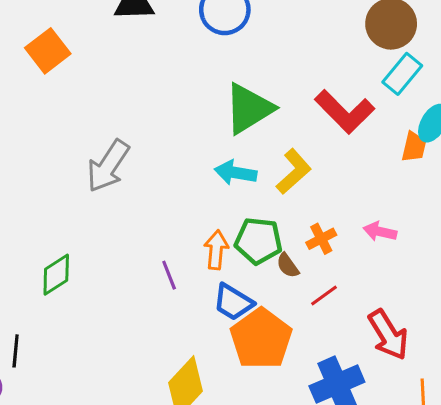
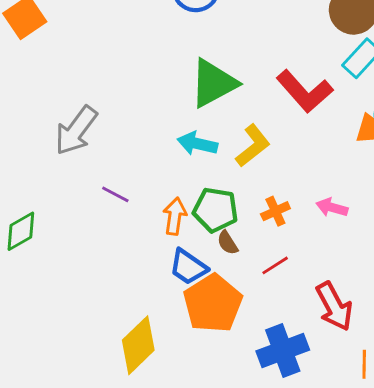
brown semicircle: (288, 266) -> (228, 243), moved
purple line: (169, 275) -> (115, 194), moved, turned -44

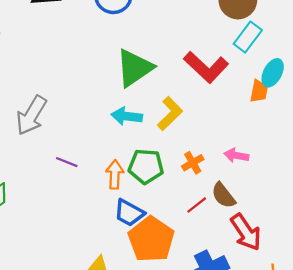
brown semicircle: (228, 243) -> (223, 195), moved, size x1.4

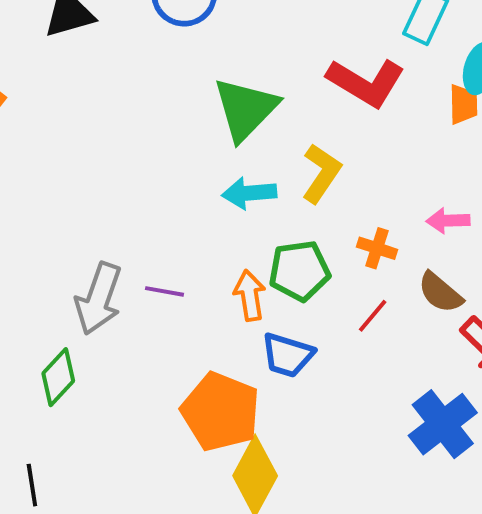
gray arrow: (31, 115) -> (99, 299), moved
orange cross: (193, 163) -> (377, 248), turned -30
red line: (197, 205) -> (373, 316), moved
orange pentagon: (151, 239) -> (221, 412), moved

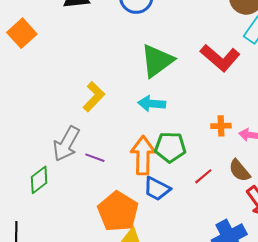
yellow L-shape: (321, 173) -> (94, 97), moved
orange cross: (377, 248) -> (221, 126), moved, turned -30
purple line: (165, 291) -> (95, 158), moved
orange arrow: (250, 295) -> (143, 155), size x1.5

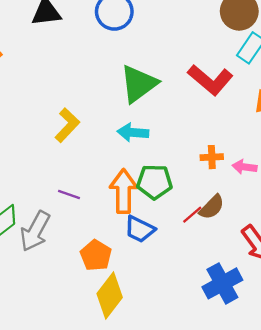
gray arrow: (66, 144) -> (35, 231), moved
brown semicircle: (239, 171) -> (212, 207), moved, turned -95
orange pentagon: (118, 212) -> (96, 255), size x0.7

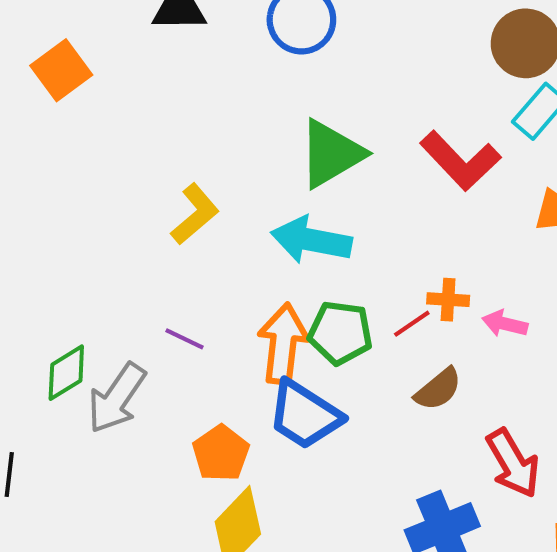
cyan arrow: (133, 132) -> (311, 240), size x1.4
red line: (192, 215) -> (412, 324), moved
blue trapezoid: (140, 229) -> (305, 415), size x1.4

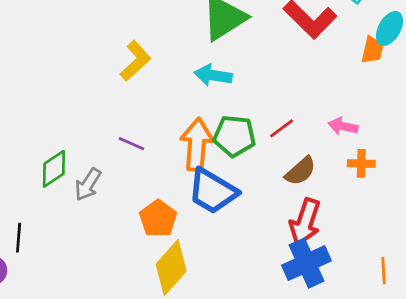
cyan arrow: (311, 240) -> (213, 75), size x0.7
orange cross: (448, 300) -> (361, 163), moved
gray arrow: (117, 398) -> (88, 184), size x0.7
red arrow: (513, 463) -> (305, 222), moved, turned 51

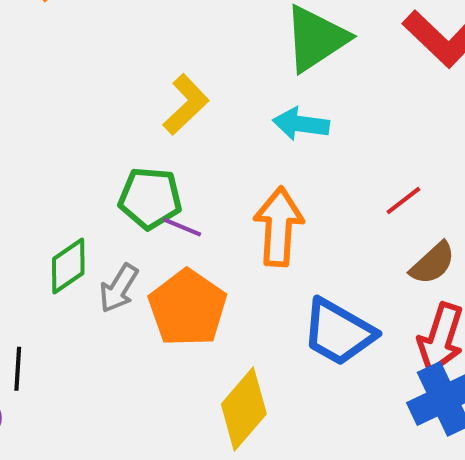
green pentagon: (234, 136) -> (150, 198), moved
blue trapezoid: (213, 191) -> (339, 332), moved
orange pentagon: (158, 219) -> (188, 308), moved, size x1.4

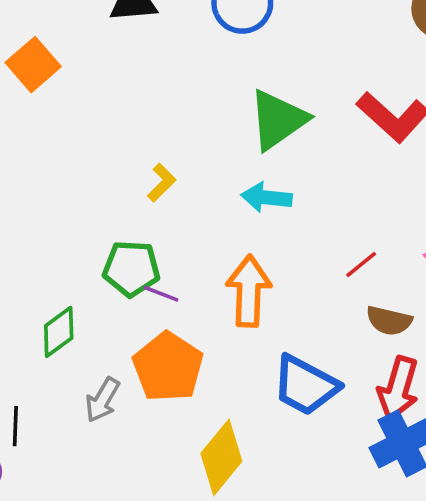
yellow L-shape: (186, 105) -> (162, 183), size x0.7
brown semicircle: (433, 263) -> (389, 321), turned 57
gray arrow: (119, 288) -> (102, 400), moved

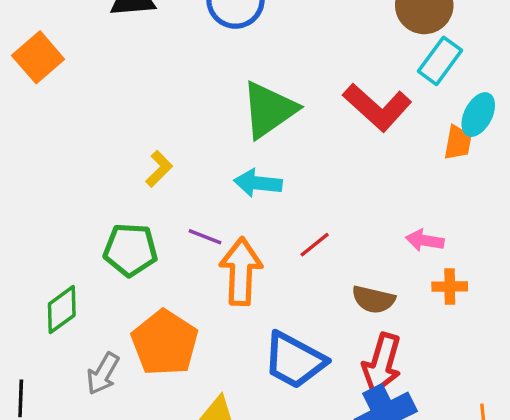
red line: (361, 264) -> (315, 245), moved
purple line: (161, 294) -> (205, 237), moved

